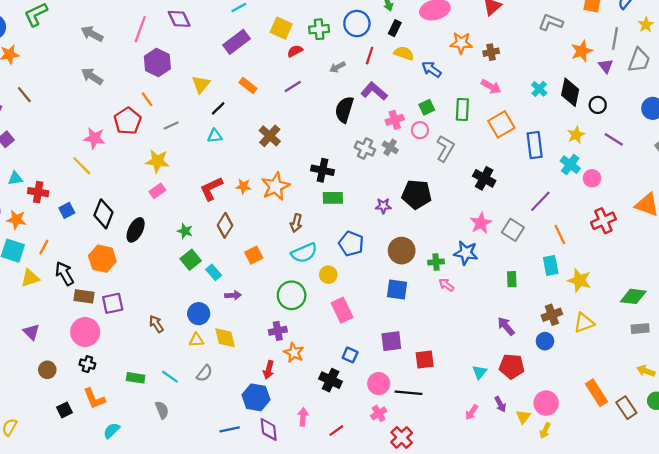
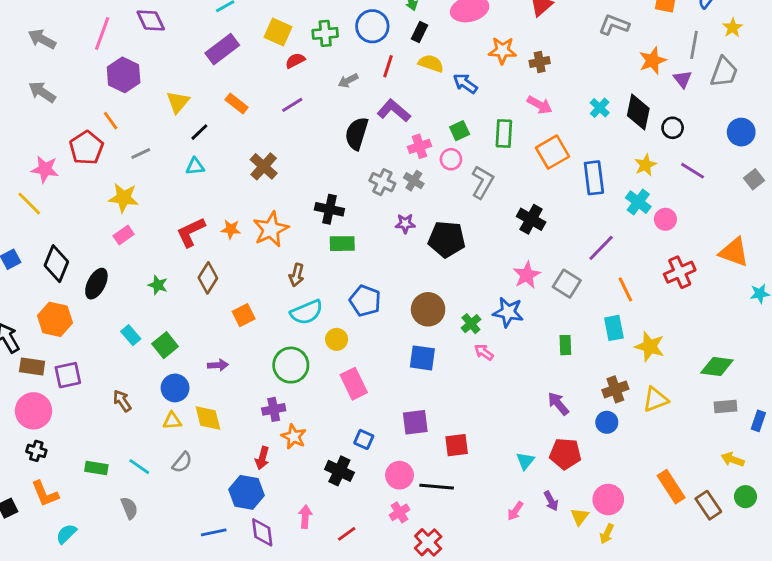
purple star: (383, 206) -> (405, 224), moved
green square: (191, 260) -> (165, 345), moved
green cross: (436, 262) -> (471, 324), turned -35
cyan rectangle: (214, 272) -> (131, 335), moved

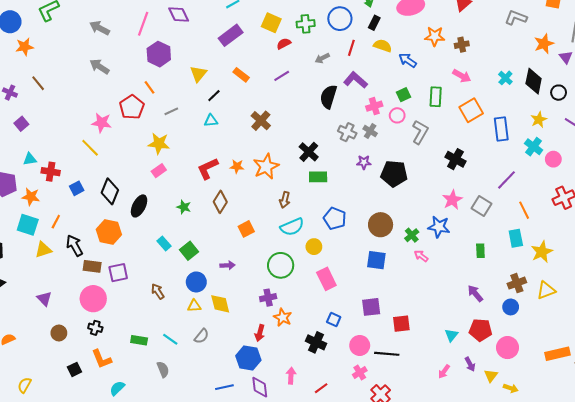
black cross: (329, 209) -> (309, 152), turned 30
yellow star: (650, 347) -> (542, 252), turned 30
orange rectangle: (671, 487) -> (557, 354), turned -70
pink circle: (608, 499) -> (508, 348), moved
yellow arrow: (607, 534) -> (511, 388), turned -96

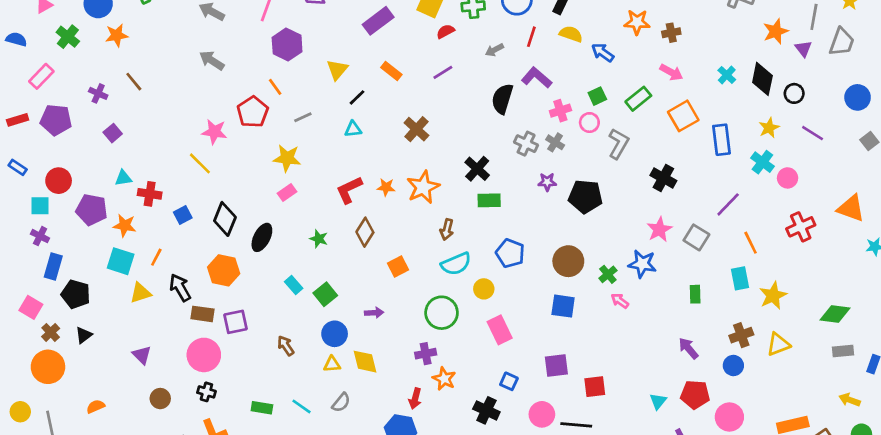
green rectangle: (436, 97) -> (638, 99), turned 48

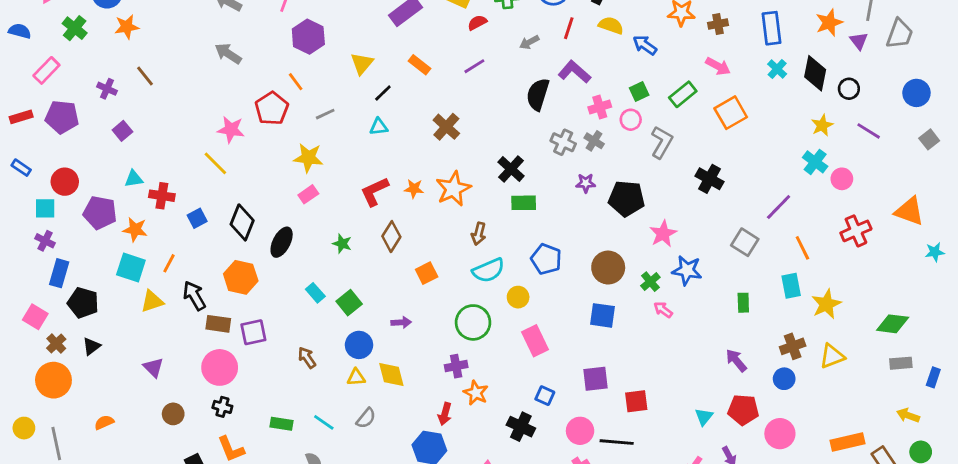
blue rectangle: (721, 140) -> (771, 28), moved
pink star: (659, 229) -> (663, 234), moved

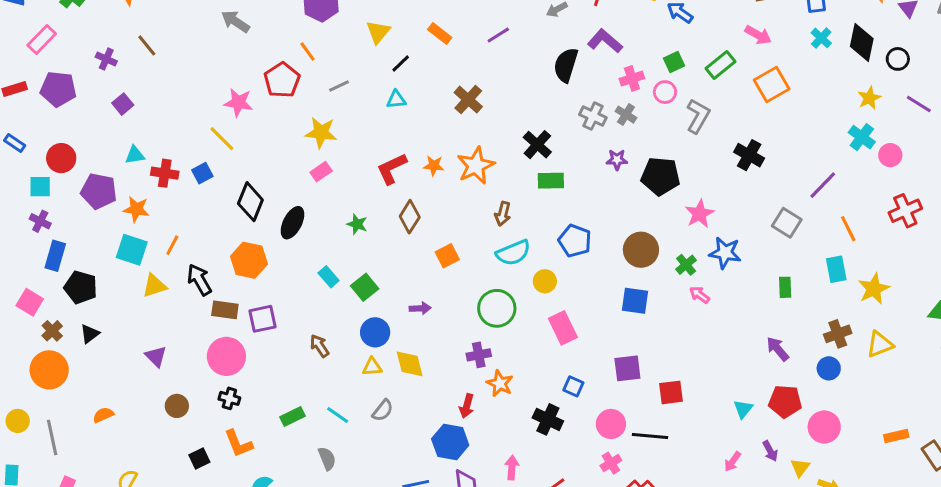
blue square: (197, 218) -> (202, 173), moved
green rectangle: (282, 424) -> (292, 416), turned -35
orange rectangle: (847, 442) -> (896, 436), size x0.7

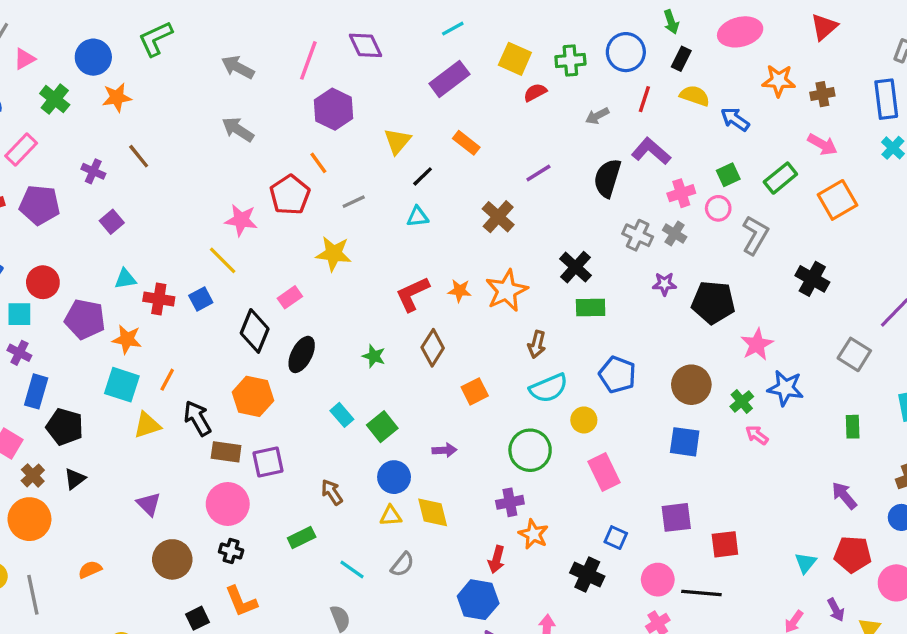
purple line: (498, 35) -> (538, 173), moved
pink rectangle: (321, 172) -> (290, 297), moved
brown circle: (177, 406) -> (172, 559), size x1.5
green rectangle: (292, 416) -> (302, 538), moved

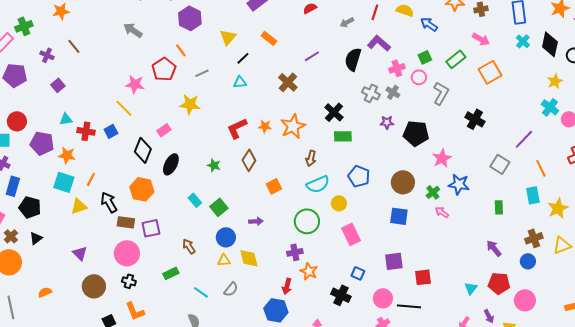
green cross: (55, 99) -> (24, 26), moved, turned 30

